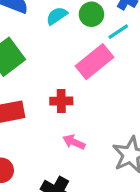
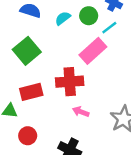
red cross: (61, 101) -> (70, 82), size x1.6

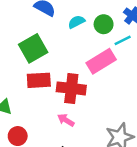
red rectangle: (31, 92) -> (39, 80), moved
pink arrow: (81, 112) -> (66, 120), moved

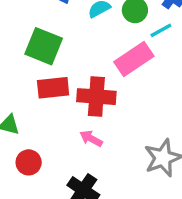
green square: (33, 48) -> (44, 46), turned -36

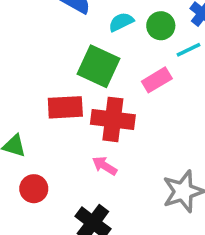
green square: (44, 46) -> (98, 66), moved
pink rectangle: (134, 59) -> (157, 80), size x0.7

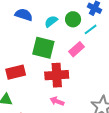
red rectangle: (65, 107) -> (16, 72), moved

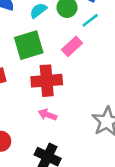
green square: (43, 48) -> (29, 45), turned -30

